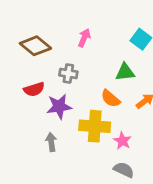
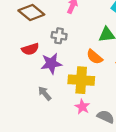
pink star: (122, 141) -> (82, 107), moved
gray arrow: (51, 142) -> (45, 93), turned -32

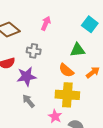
yellow cross: (81, 80) -> (67, 95), moved
gray arrow: (45, 93) -> (28, 101), moved

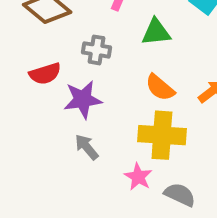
green triangle: (78, 50) -> (156, 32), moved

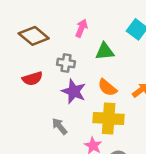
purple star: (83, 99) -> (74, 91), moved, turned 30

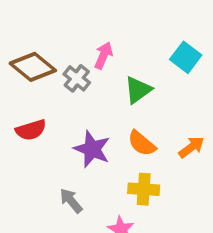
green triangle: (105, 51) -> (138, 90), turned -30
gray cross: (66, 63) -> (77, 78), moved, turned 30
yellow cross: (109, 119) -> (144, 189), size x0.7

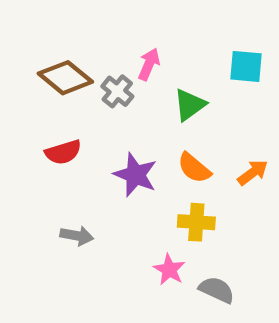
cyan square: (186, 57) -> (246, 66), turned -32
gray arrow: (71, 201) -> (77, 236), moved, turned 140

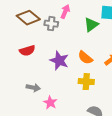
gray cross: (117, 91) -> (51, 24), turned -32
green triangle: (190, 105) -> (91, 25), moved
pink star: (169, 270) -> (50, 103), moved

